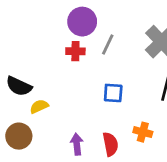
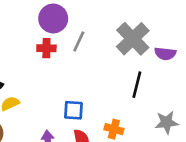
blue square: (113, 93) -> (73, 110), moved

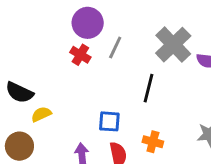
red cross: (46, 48) -> (80, 55), turned 30
black line: (137, 85) -> (149, 88), moved

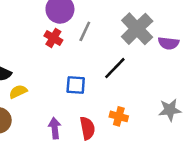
black line: (149, 88) -> (115, 68), turned 30
blue square: (109, 121) -> (76, 85), moved

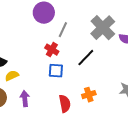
red cross: (53, 38) -> (52, 50), moved
orange cross: (119, 116) -> (89, 95), turned -32
purple arrow: (55, 128) -> (25, 99), moved

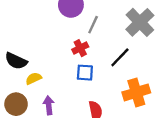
red cross: (52, 50) -> (80, 48), turned 32
orange cross: (89, 95) -> (136, 92), moved, size x1.6

